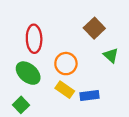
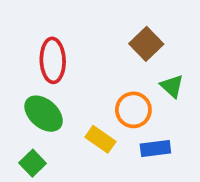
orange circle: (66, 64) -> (133, 110), moved
blue rectangle: (90, 95) -> (155, 148), moved

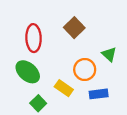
brown square: (146, 44) -> (74, 28), moved
green square: (33, 163) -> (38, 103), moved

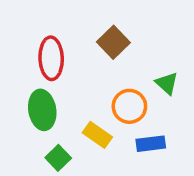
green ellipse: (28, 72) -> (42, 110), turned 40

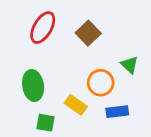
red ellipse: (51, 58) -> (43, 28), moved, turned 32
green square: (58, 158) -> (45, 123), turned -36

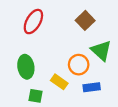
brown square: (88, 33) -> (85, 20), moved
green triangle: (130, 65) -> (101, 51), size x1.5

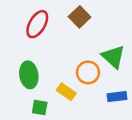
brown square: (85, 20) -> (80, 17), moved
blue rectangle: (92, 87) -> (117, 97), moved

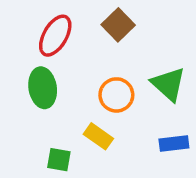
orange circle: (88, 72) -> (116, 95), moved
green ellipse: (29, 75) -> (43, 88), moved

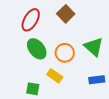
green ellipse: (43, 88) -> (37, 49), moved, turned -30

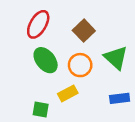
brown square: (66, 14) -> (84, 31), moved
yellow rectangle: (55, 76) -> (68, 93), turned -63

